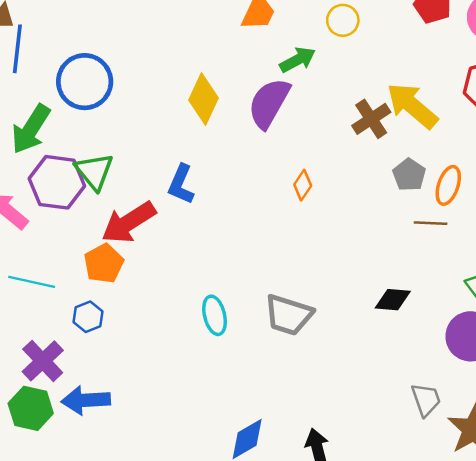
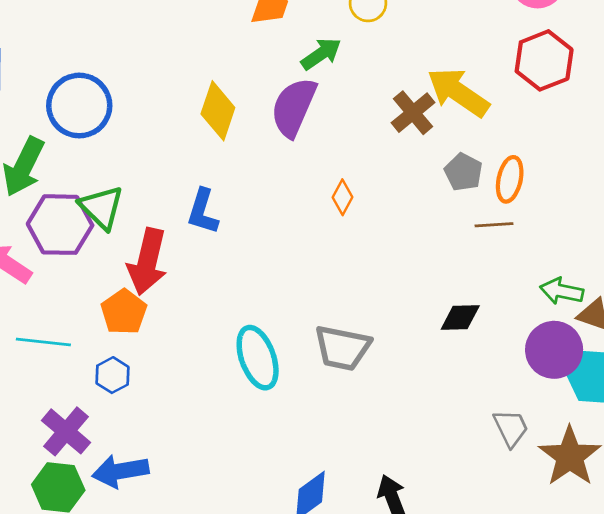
red arrow: (129, 222) -> (147, 262), turned -38
cyan ellipse: (215, 315) -> (258, 358), size x1.4

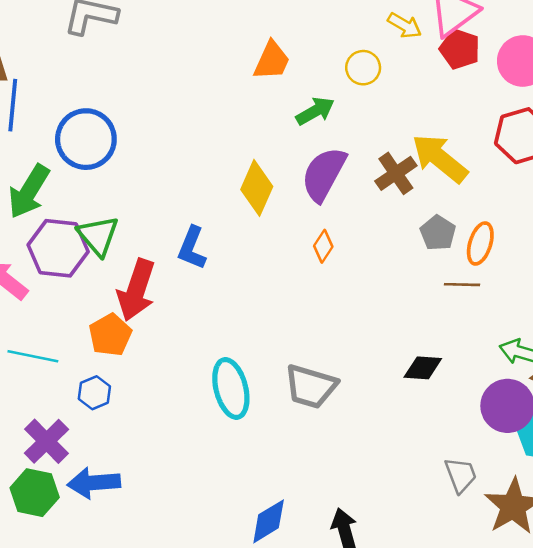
purple semicircle: (294, 107) -> (324, 174), moved
yellow diamond: (218, 111) -> (257, 188), moved

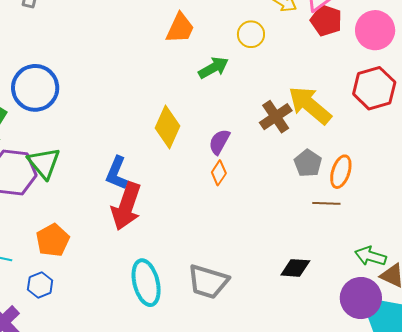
purple semicircle: (324, 174) -> (219, 142), moved, size x0.6
red arrow: (136, 290) -> (126, 206), moved

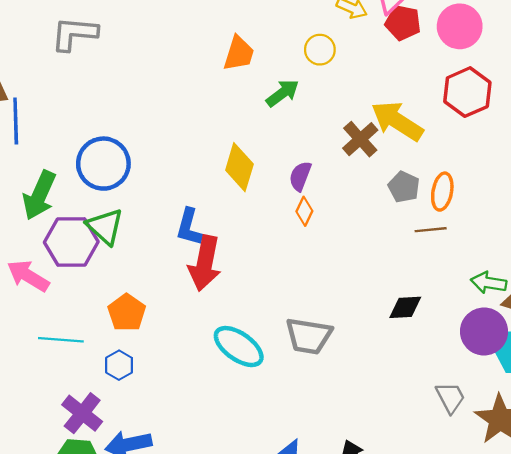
blue circle: (35, 88) -> (103, 164), moved
cyan ellipse: (146, 283) -> (239, 347), turned -33

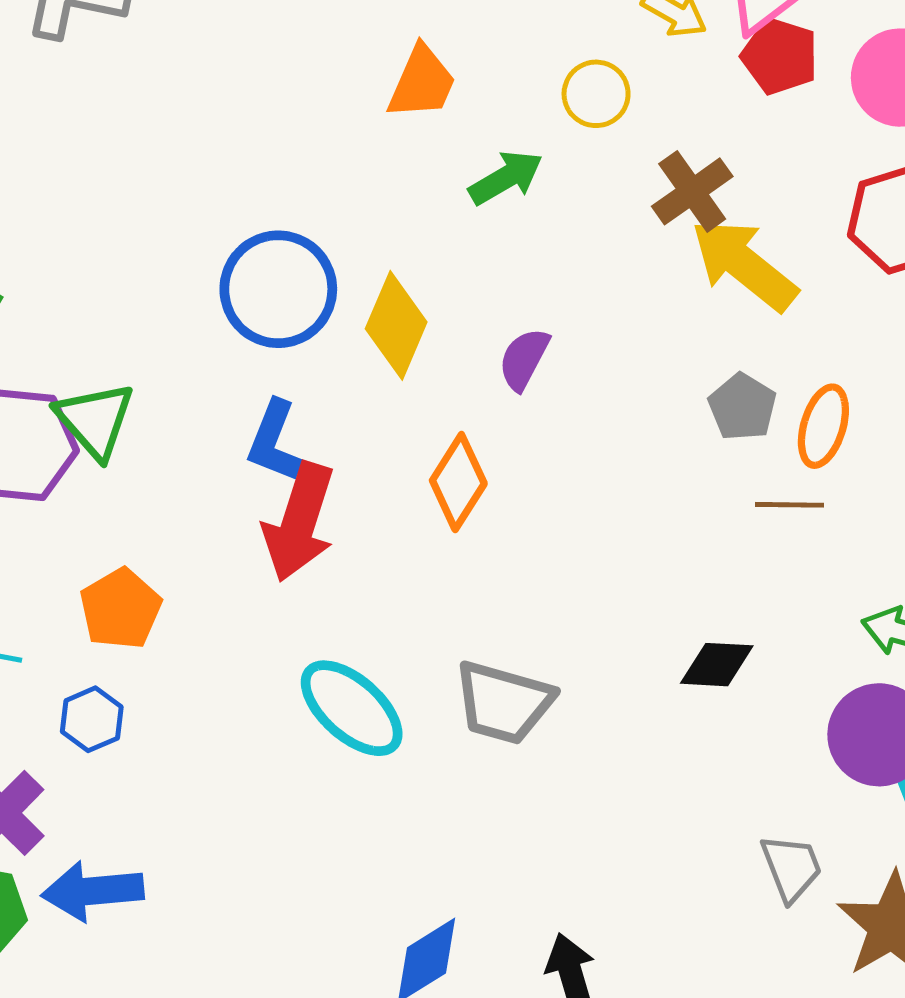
brown cross: (360, 139) -> (692, 191), moved
blue circle: (103, 164) -> (278, 289), moved
orange diamond: (304, 211) -> (458, 482), moved, size x1.5

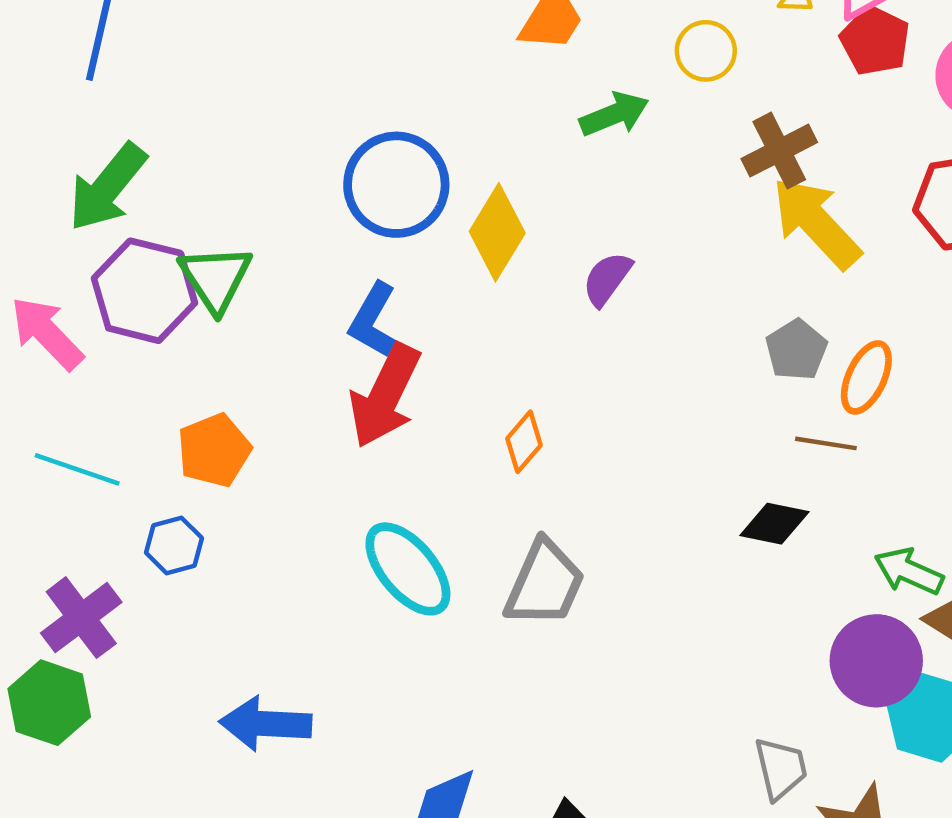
orange diamond: (458, 482) -> (524, 442), moved, size x0.7
black diamond: (717, 665) -> (774, 524), moved
gray trapezoid: (504, 702) -> (545, 583), turned -90
blue arrow: (93, 891) -> (266, 724), moved

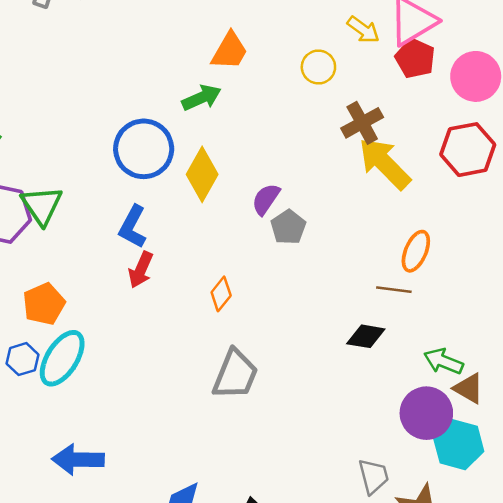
green arrow: (614, 114) -> (202, 98), moved
gray pentagon: (796, 350) -> (288, 227), moved
red arrow: (385, 396) -> (141, 270), size x0.6
cyan ellipse: (408, 569) -> (62, 358), moved, turned 74

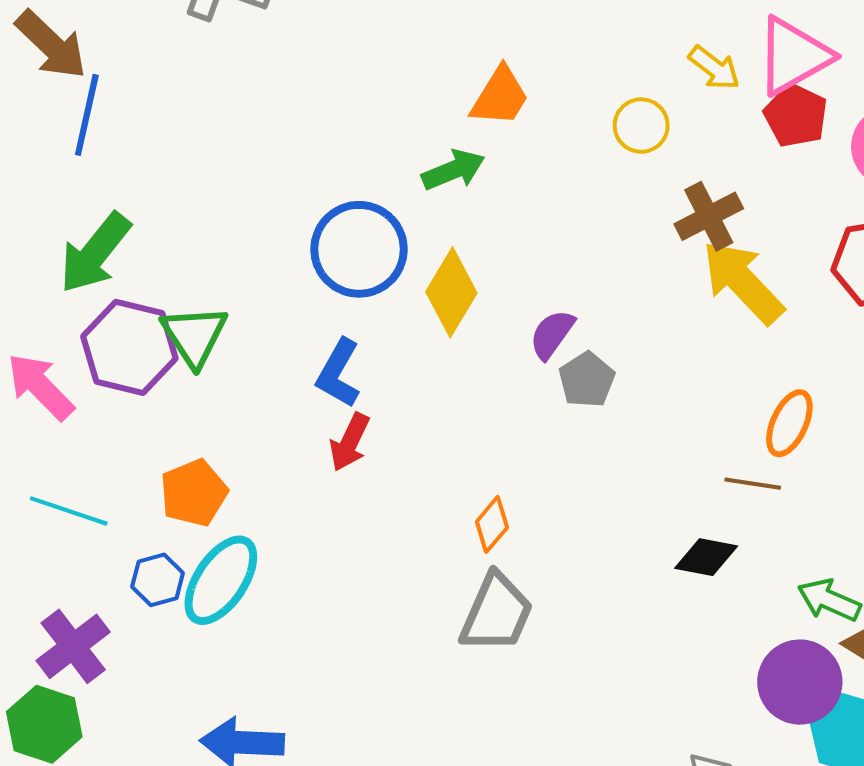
orange diamond: (221, 294) -> (492, 524), moved

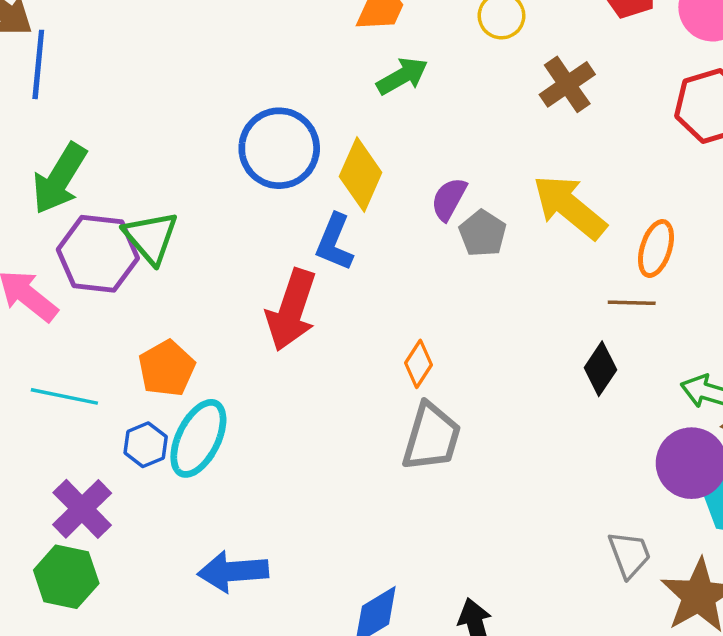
green arrow: (453, 170) -> (402, 76), moved
yellow arrow: (743, 282) -> (570, 207), moved
blue L-shape: (338, 373) -> (334, 242), moved
red arrow: (350, 442) -> (291, 310), size x1.6
black diamond: (706, 557) -> (600, 369), turned -60

